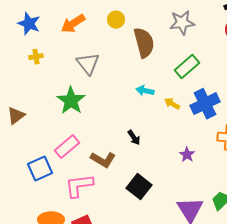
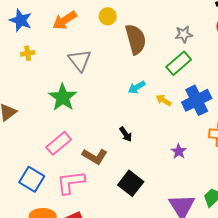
gray star: (182, 23) -> (184, 34), moved, size x0.7
cyan arrow: (145, 91) -> (137, 87), turned -42
blue square: (40, 169) -> (32, 179), moved, turned -35

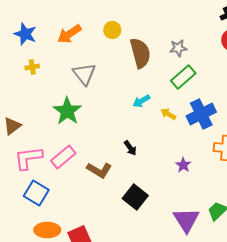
gray star: (184, 34) -> (178, 48), moved
pink L-shape: (71, 182) -> (28, 158), moved

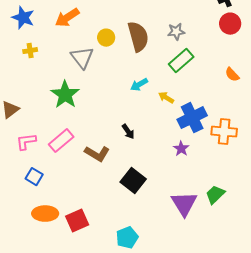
yellow circle: (112, 30) -> (106, 38), moved
blue cross: (201, 114) -> (192, 118), moved
pink L-shape: (28, 158) -> (26, 142), size x0.7
blue square: (36, 193) -> (34, 177), size x0.7

